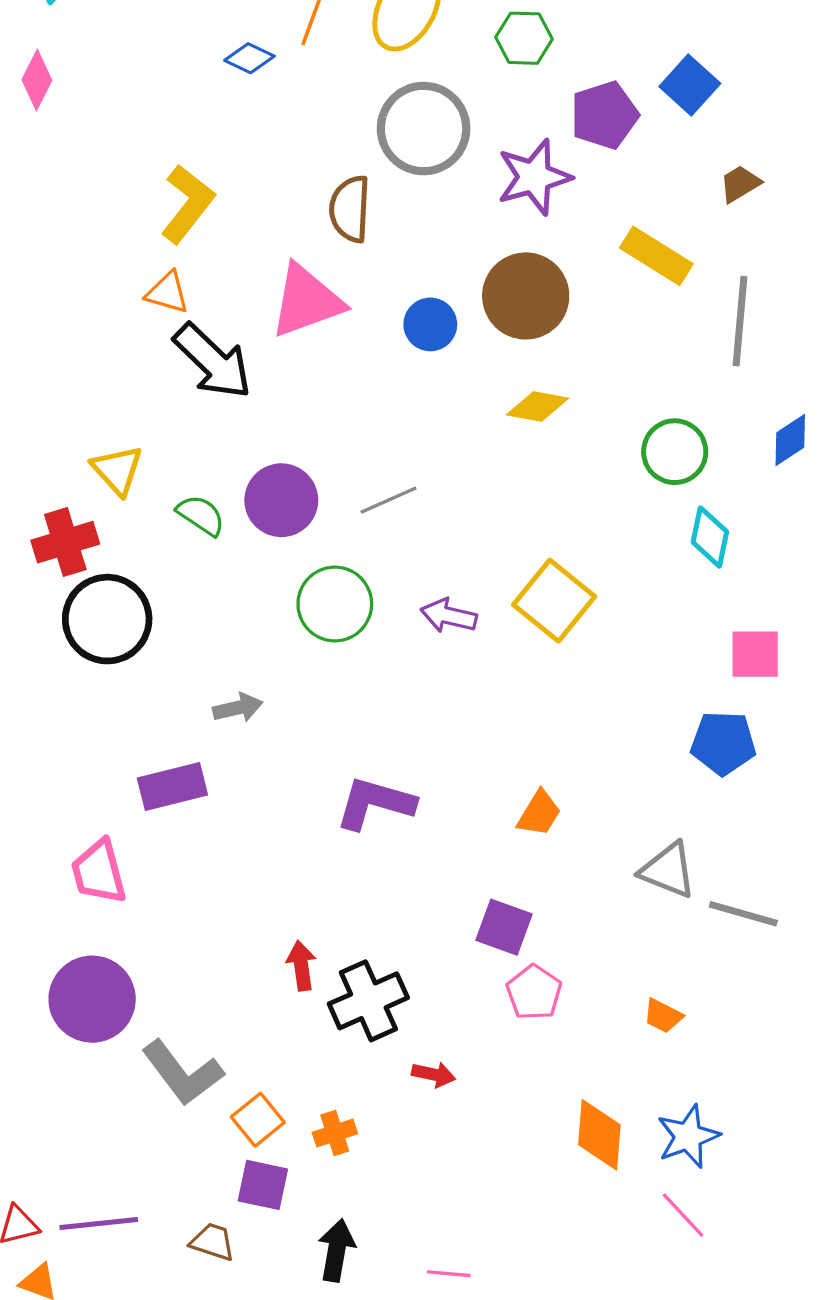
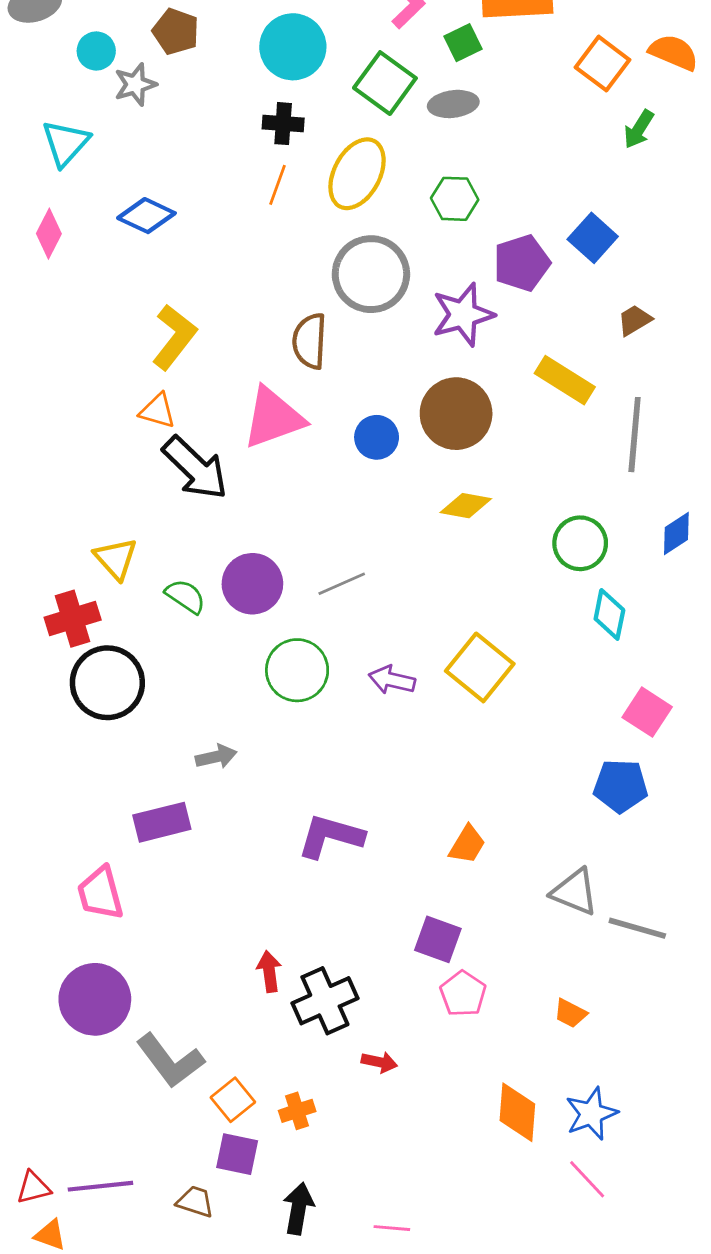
blue diamond: (249, 58) -> (146, 216), moved, size x1.4
pink square: (755, 654) -> (647, 712), turned 33

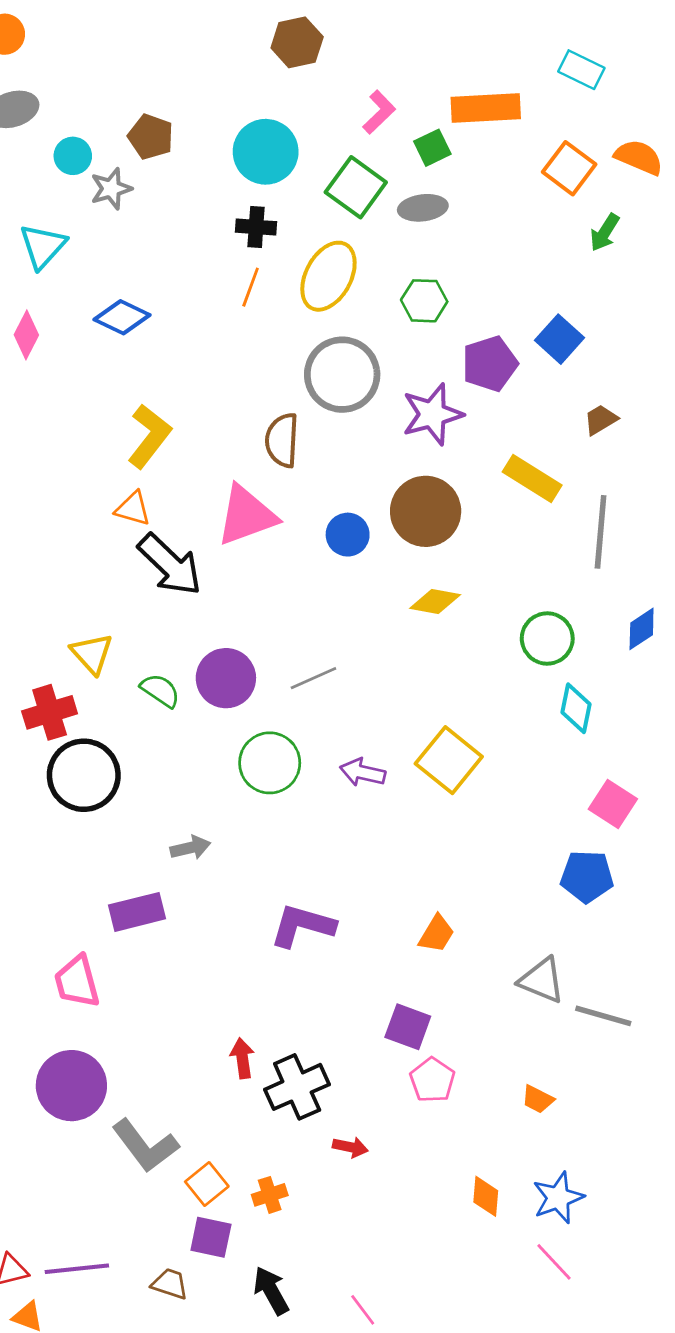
orange diamond: (517, 1112) -> (486, 1196), size x0.7
black arrow: (298, 1209) -> (271, 1291), turned -39
pink line: (392, 1228) -> (363, 1310), turned 48

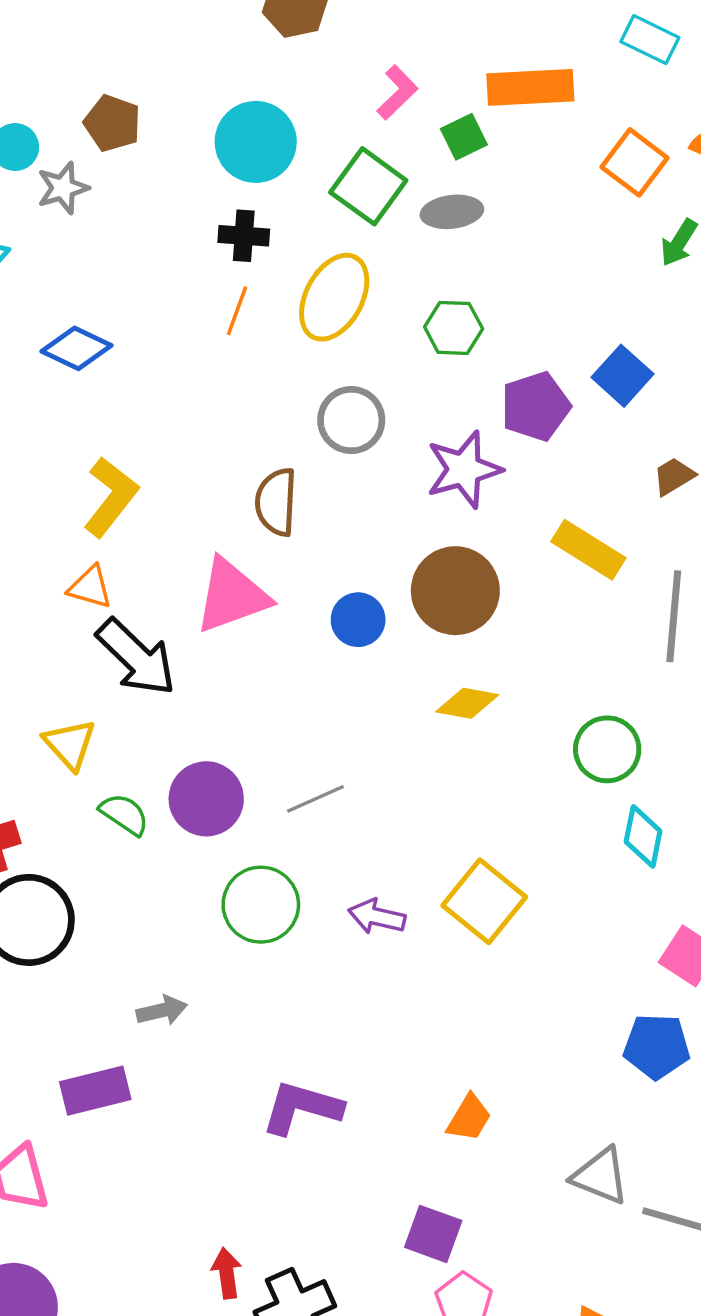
gray circle: (342, 375) -> (351, 420), size x0.7
yellow triangle: (92, 654) -> (70, 744), moved

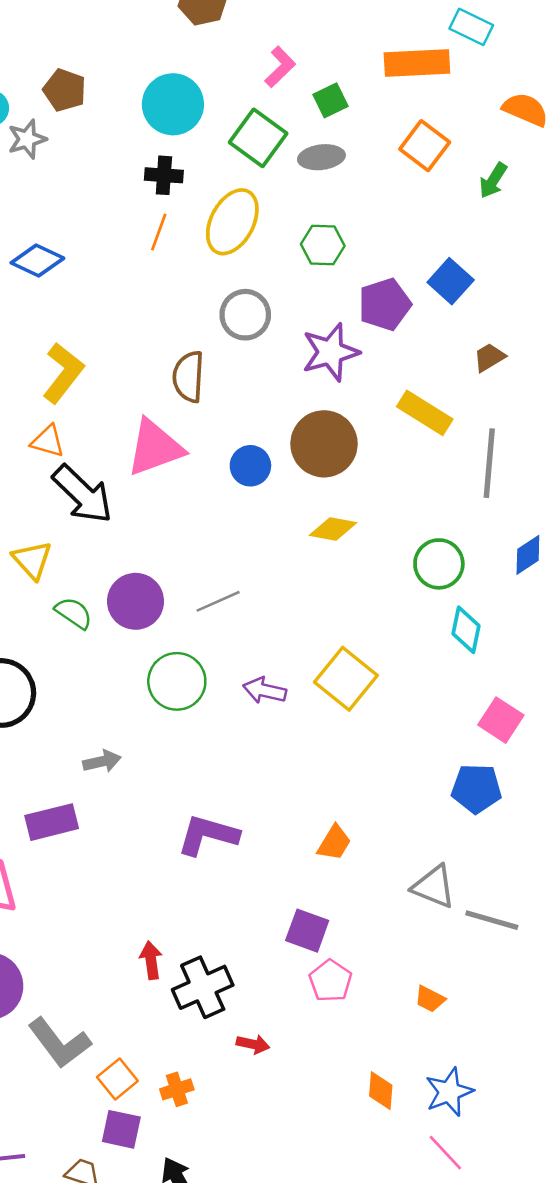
orange rectangle: (530, 87) -> (417, 63), moved
orange square: (634, 162) -> (425, 146), moved

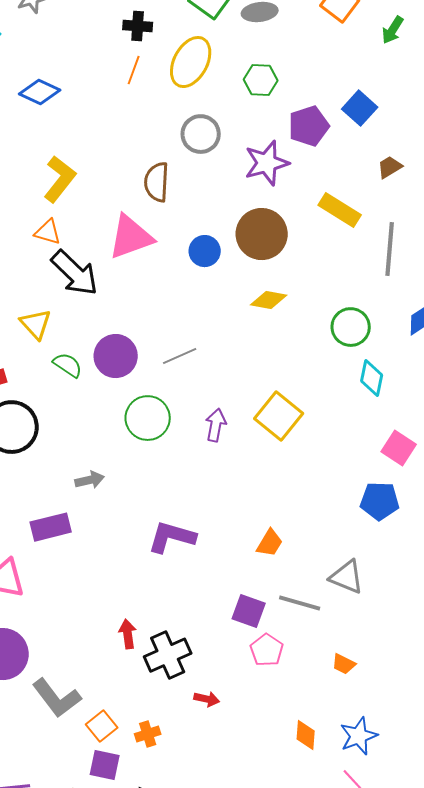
purple arrow: (265, 690) -> (216, 425), turned 88
gray line: (492, 920) -> (300, 603), moved

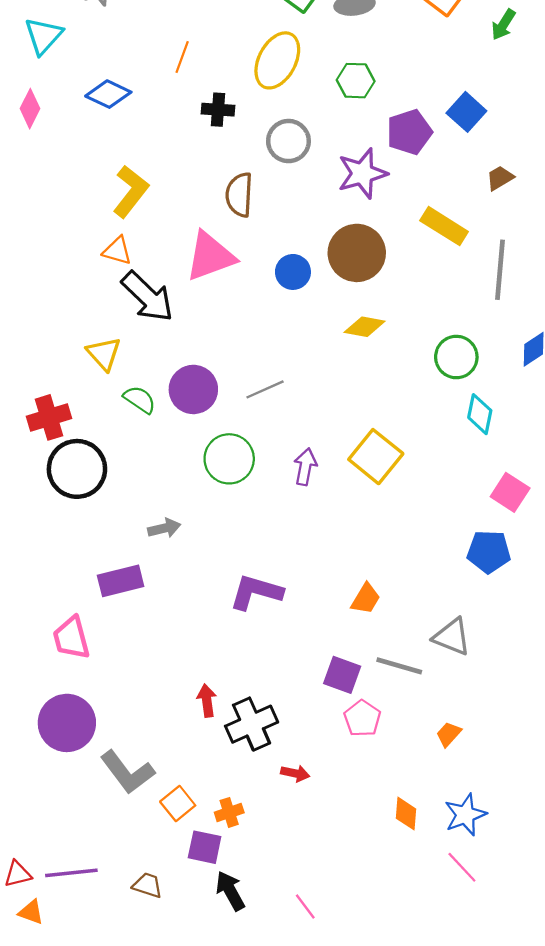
black cross: (138, 26) -> (218, 110), moved
orange line: (134, 70) -> (182, 57), moved
orange trapezoid: (344, 664) -> (449, 734), turned 105
purple square: (105, 765) -> (205, 847), moved

